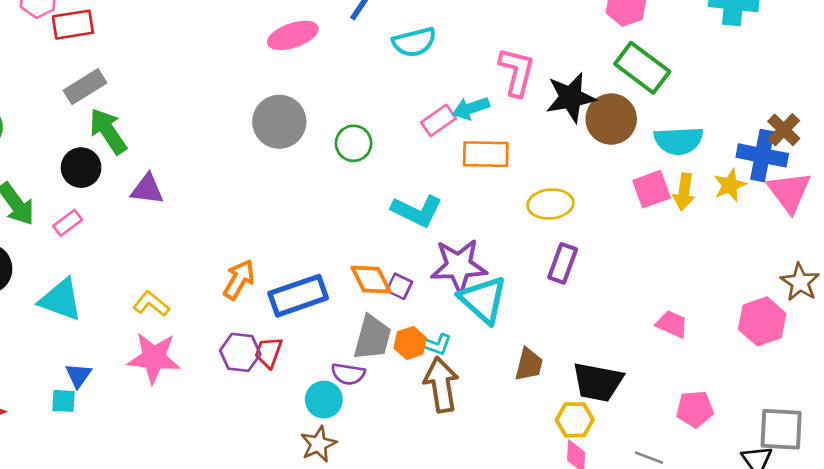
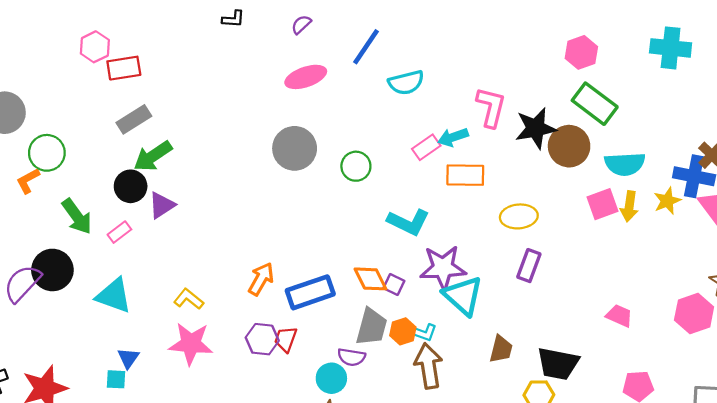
green arrow: (108, 131) -> (153, 156), turned -90
purple triangle: (147, 189) -> (162, 205), moved, turned -40

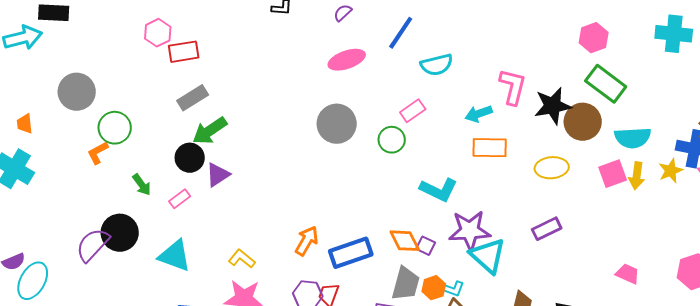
pink rectangle: (426, 147) -> (413, 111), moved
green arrow: (77, 216) -> (142, 185), size x0.7
yellow ellipse: (519, 216) -> (552, 168), moved
purple rectangle: (529, 266) -> (547, 229), turned 44

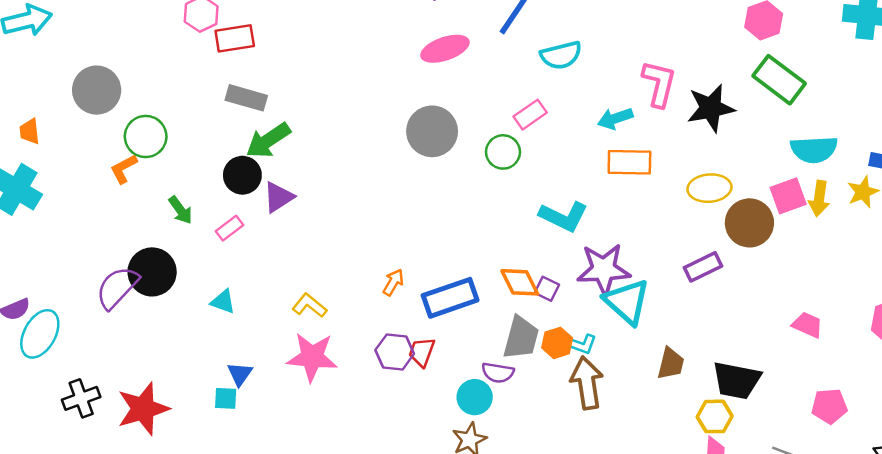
gray rectangle: (193, 98) -> (246, 98), turned 48
brown circle: (583, 122) -> (749, 223), moved
orange arrow: (307, 241) -> (393, 282), size x0.7
cyan triangle: (175, 256) -> (223, 302), size x0.6

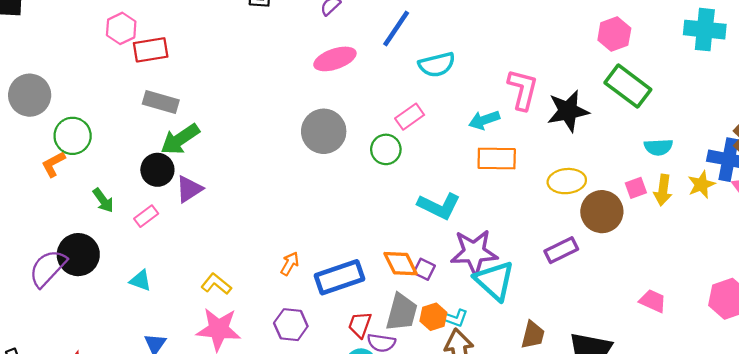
cyan semicircle: (814, 149) -> (658, 147), size x0.7
pink square: (788, 196) -> (636, 188), size x0.7
red trapezoid: (422, 352) -> (360, 325), moved

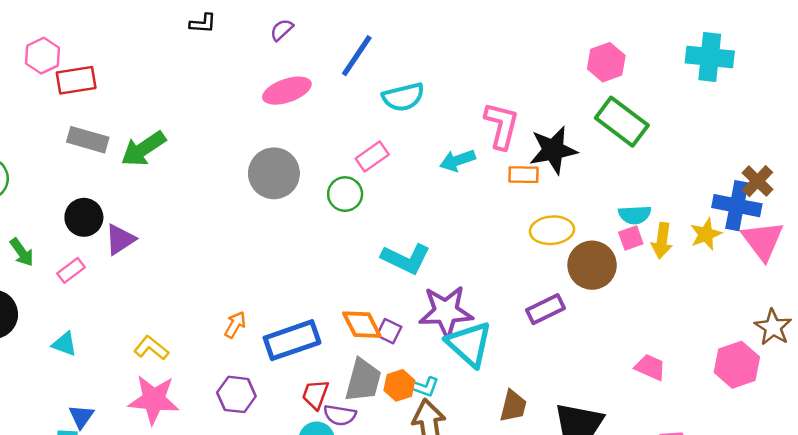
green arrow: (180, 139) -> (143, 149), moved
cyan semicircle: (658, 147) -> (635, 215), moved
orange rectangle: (497, 158) -> (524, 175), moved, size x0.7

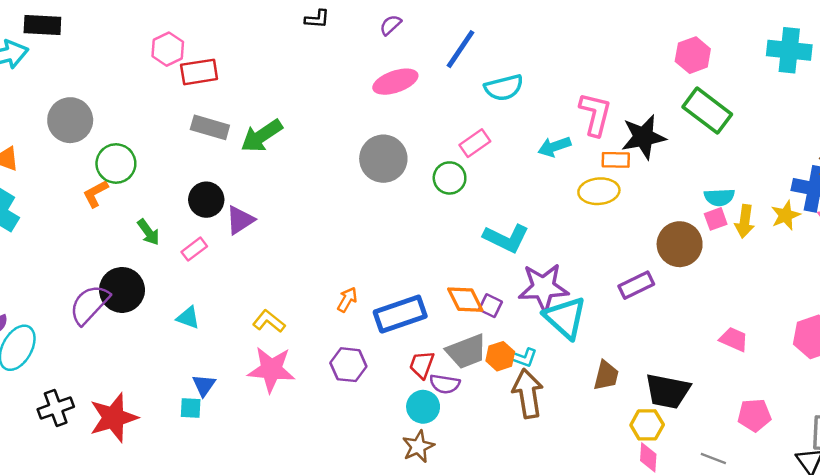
yellow ellipse: (552, 230) -> (599, 191), moved
gray trapezoid: (363, 380) -> (466, 351), turned 54

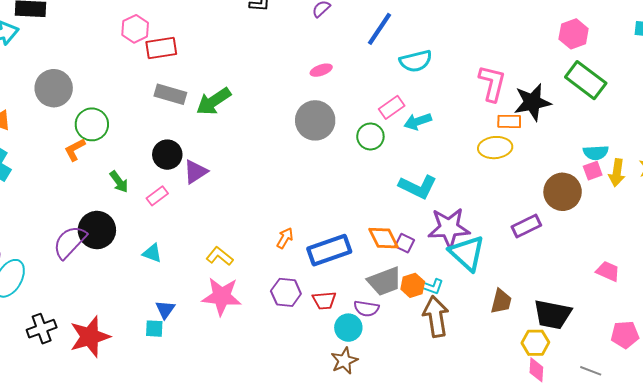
pink ellipse: (395, 82) -> (321, 70), moved, size x0.6
cyan arrow: (554, 147) -> (418, 121), moved
red trapezoid: (422, 365) -> (324, 300), moved, turned -115

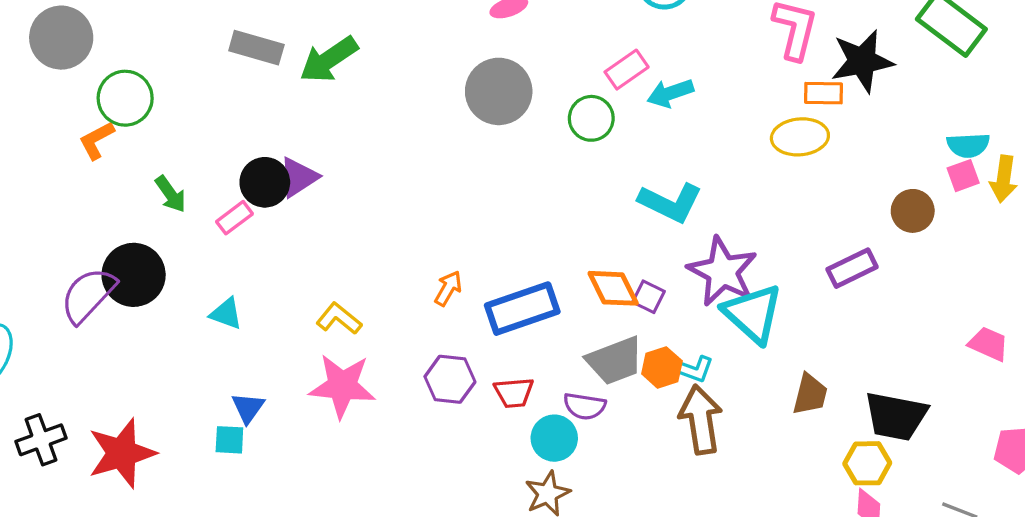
black circle: (167, 155) -> (265, 182), moved
brown circle: (563, 192) -> (913, 211), size x0.7
purple star: (449, 228) -> (723, 271), turned 30

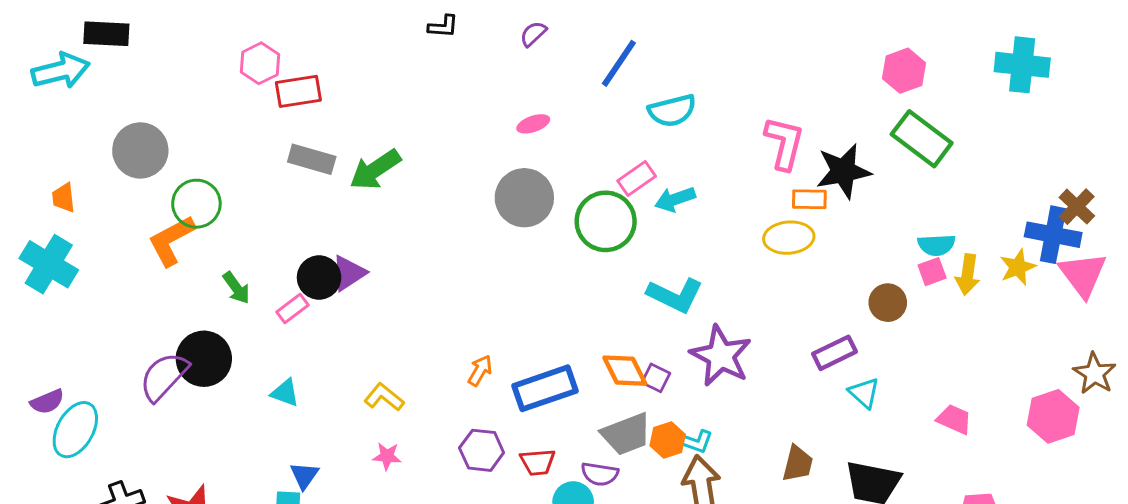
green circle: (591, 118) -> (606, 221), size x1.5
orange L-shape: (97, 140) -> (171, 241), size x1.5
cyan triangle: (753, 314) -> (864, 393), moved, size x0.6
pink star: (342, 386) -> (387, 456), size x0.5

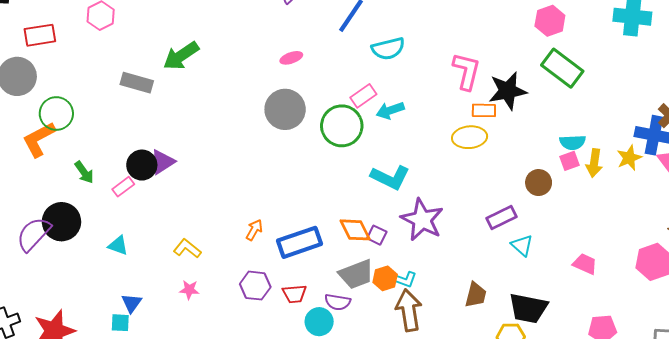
red rectangle: (298, 91) -> (40, 35), moved
green arrow: (375, 170) -> (181, 56), moved

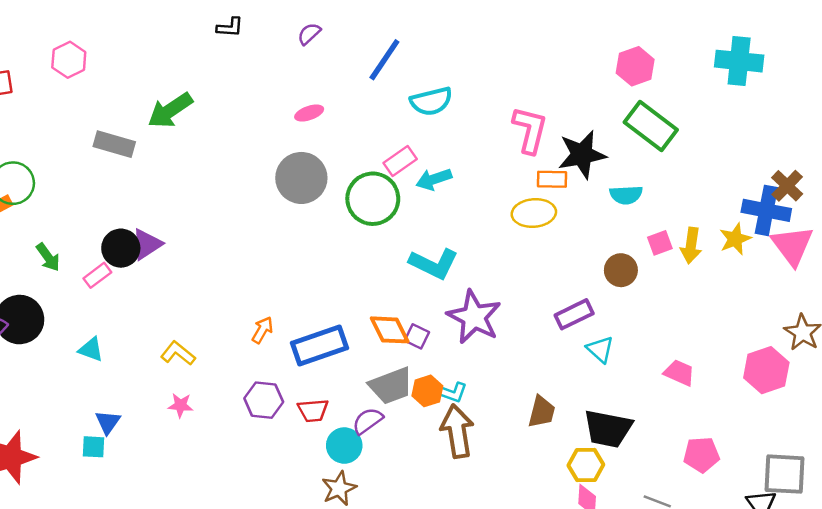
cyan semicircle: (573, 142) -> (626, 195), moved
purple semicircle: (338, 302) -> (368, 421), turned 135

